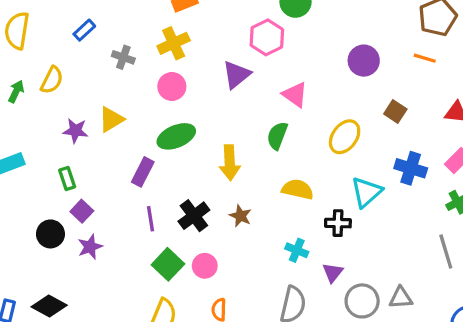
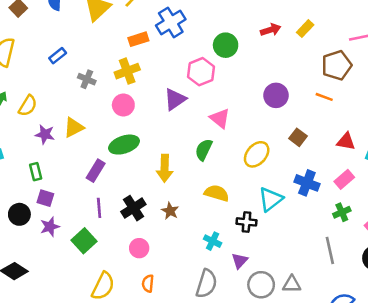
yellow semicircle: (52, 80) -> (28, 106), moved
purple square: (82, 211) -> (45, 198), turned -30
green square: (168, 264) -> (84, 241), moved

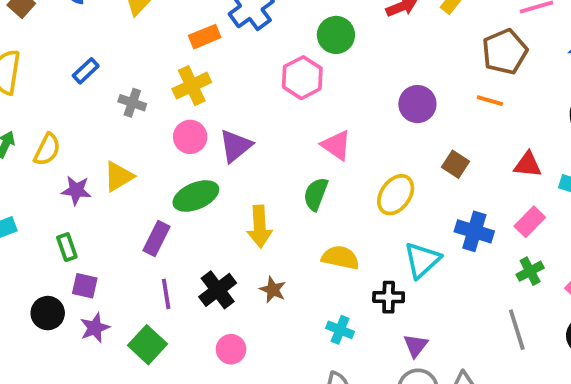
purple triangle: (175, 99) -> (235, 146), moved
purple triangle: (240, 261) -> (416, 346), moved

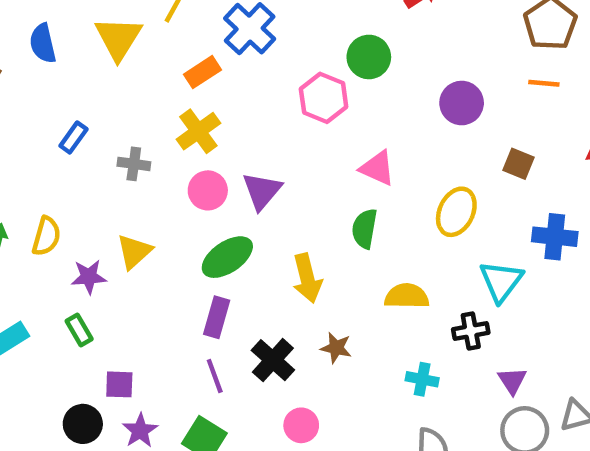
green circle: (336, 35) -> (369, 57), moved
purple rectangle: (157, 238) -> (217, 317), moved
green rectangle: (67, 247) -> (79, 330), moved

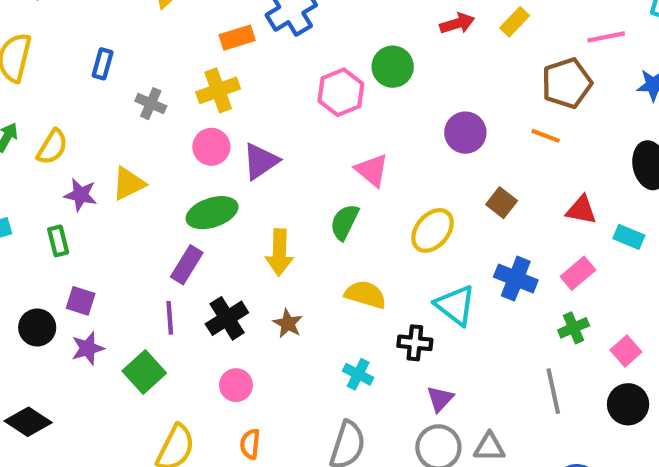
blue rectangle: (73, 137) -> (103, 64), turned -36
cyan triangle: (501, 281) -> (455, 305), turned -45

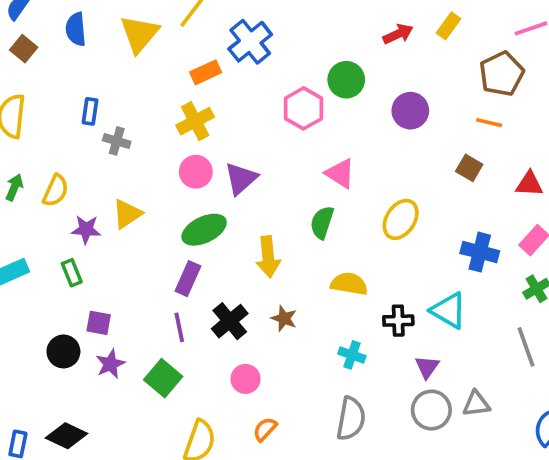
gray cross: (151, 104) -> (117, 141), moved
purple circle: (465, 133) -> (410, 111), moved
brown square: (502, 203) -> (469, 168), moved
cyan triangle: (455, 305) -> (449, 311), moved
orange semicircle: (250, 444) -> (265, 429), turned 45

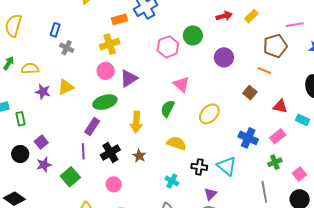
yellow semicircle: (56, 191) -> (30, 69), turned -126
green rectangle: (72, 273) -> (20, 119), moved
purple square: (99, 323) -> (41, 142), turned 32

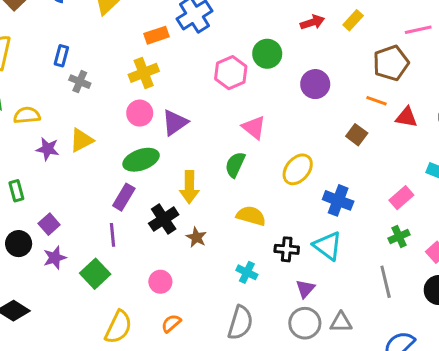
red triangle: (280, 106) -> (406, 117), moved
blue cross: (248, 138) -> (338, 200), moved
black cross: (110, 152) -> (164, 219), moved

